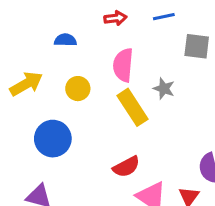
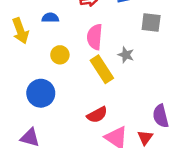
yellow arrow: (26, 84) -> (20, 31), moved, turned 100

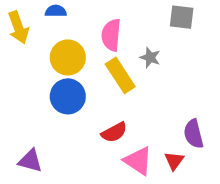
yellow circle: (60, 55) -> (68, 57), size x1.5
blue circle: (41, 93) -> (68, 96), moved

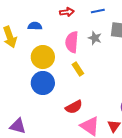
gray star: (150, 57) -> (95, 38), moved
yellow rectangle: (120, 75) -> (78, 69), size x0.6

